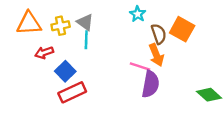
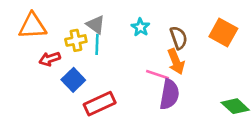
cyan star: (138, 14) -> (140, 27), moved
yellow cross: (61, 26) -> (76, 40), moved
orange square: (182, 29) -> (223, 33), moved
red rectangle: (72, 92) -> (100, 104), moved

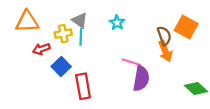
brown semicircle: (179, 38) -> (164, 36), moved
orange arrow: (176, 61) -> (165, 51), moved
red rectangle: (100, 104) -> (83, 86), turned -75

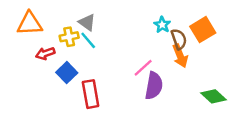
cyan star: (117, 23) -> (162, 25), moved
orange square: (186, 27) -> (203, 30), turned 30
cyan line: (81, 37) -> (88, 40), turned -42
pink line: (131, 62) -> (143, 68), turned -60

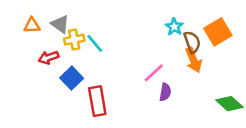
gray triangle: (87, 22) -> (60, 24), moved
orange triangle: (30, 24) -> (32, 25), size x0.6
purple semicircle: (154, 86) -> (165, 92), size x0.6

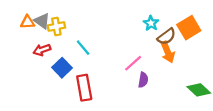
gray triangle: (60, 24) -> (42, 21), moved
yellow cross: (74, 40) -> (56, 27), moved
brown semicircle: (192, 42) -> (167, 37), turned 72
cyan line: (95, 43) -> (83, 48), moved

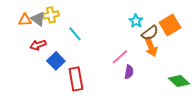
yellow cross: (56, 27) -> (51, 15), moved
cyan line: (83, 48) -> (75, 34), moved

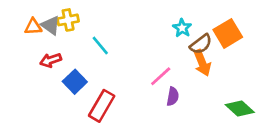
red rectangle: (76, 79) -> (102, 106), turned 40

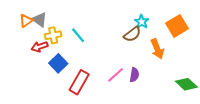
yellow cross: (68, 20) -> (53, 35), moved
orange triangle: (33, 27) -> (26, 21), turned -32
brown semicircle: (201, 44) -> (132, 34), moved
pink line: (161, 76) -> (116, 75), moved

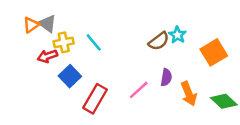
cyan star: (142, 22) -> (177, 35), moved
orange square: (177, 26) -> (214, 52), moved
orange arrow: (157, 49) -> (189, 94), moved
purple semicircle: (134, 75) -> (166, 77), moved

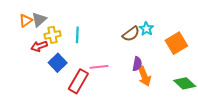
gray triangle: (47, 24) -> (39, 19), turned 42
cyan line: (94, 42) -> (77, 35), turned 42
pink line: (139, 90) -> (99, 67), moved, turned 36
orange arrow: (189, 94) -> (144, 76), moved

